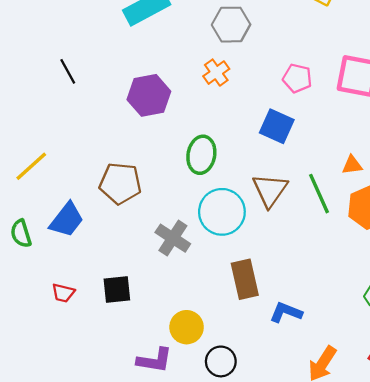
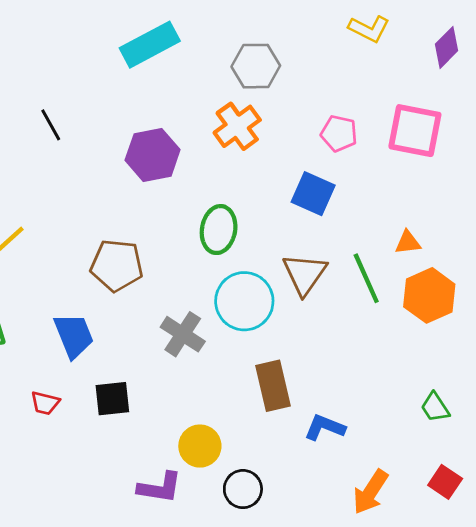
orange cross: (216, 73) -> (237, 126), size x1.4
blue trapezoid: (67, 220) -> (74, 336), moved, turned -60

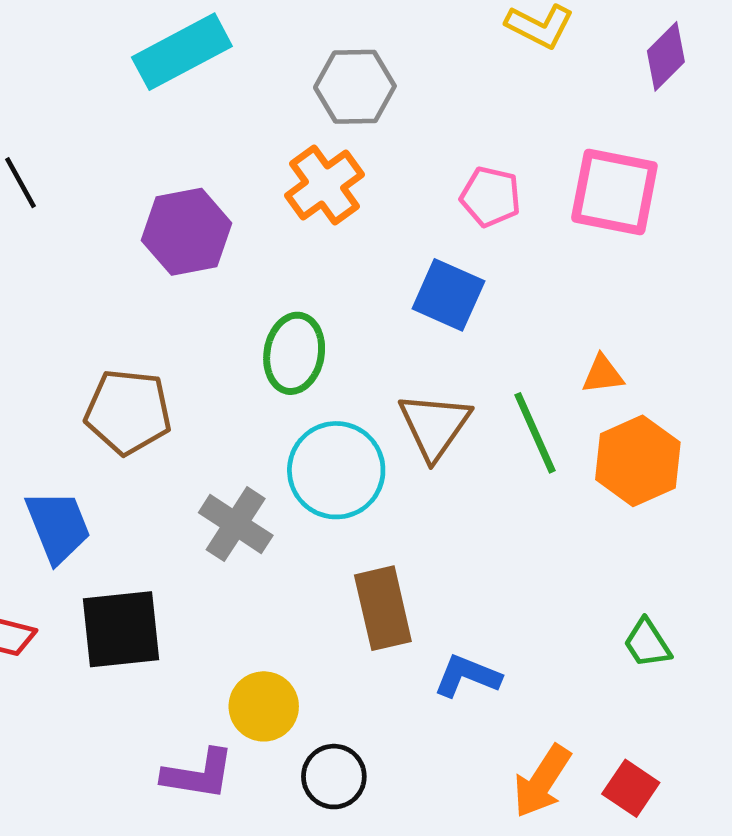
black square: (112, 399) -> (121, 629), size x1.4
red square: (445, 482) -> (631, 788), moved

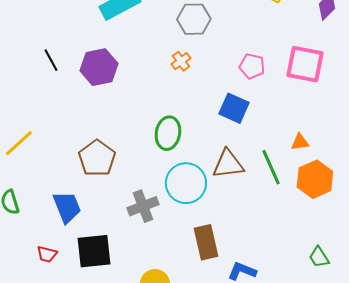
orange cross: (325, 185) -> (181, 61), size x0.6
purple hexagon: (187, 232) -> (99, 67), moved
brown pentagon: (128, 412) -> (97, 158), turned 30
brown triangle: (434, 426) -> (228, 164), turned 48
gray cross: (236, 524) -> (143, 206), turned 36

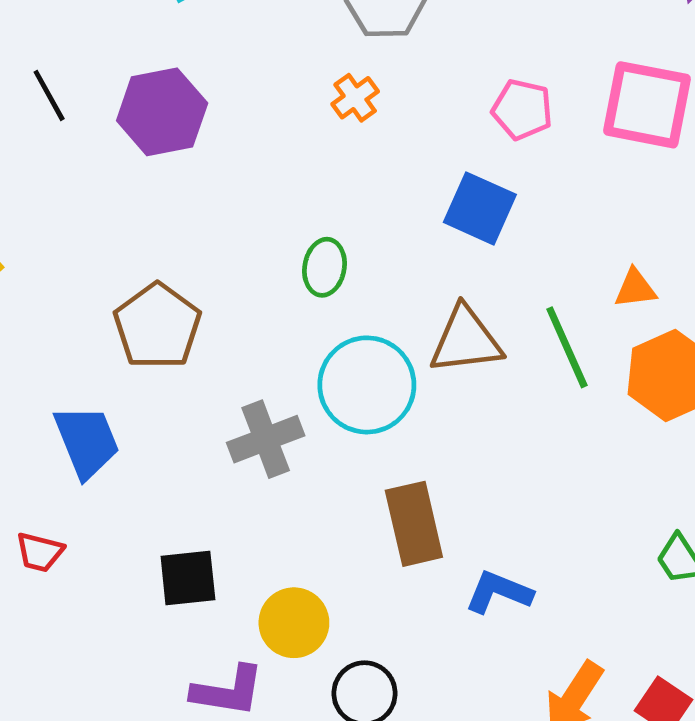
green ellipse: (168, 133) -> (325, 267), size x0.7
black square: (94, 251) -> (188, 578), moved, size x0.7

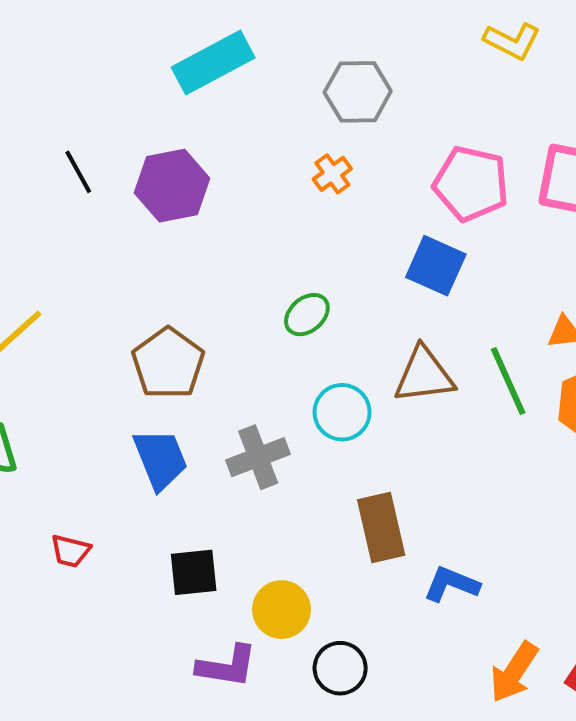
pink pentagon: (522, 110) -> (471, 184), size x1.5
green ellipse: (325, 267) -> (307, 315), turned 39
cyan circle: (367, 385) -> (342, 412), size x0.7
blue trapezoid: (87, 441) -> (160, 459), moved

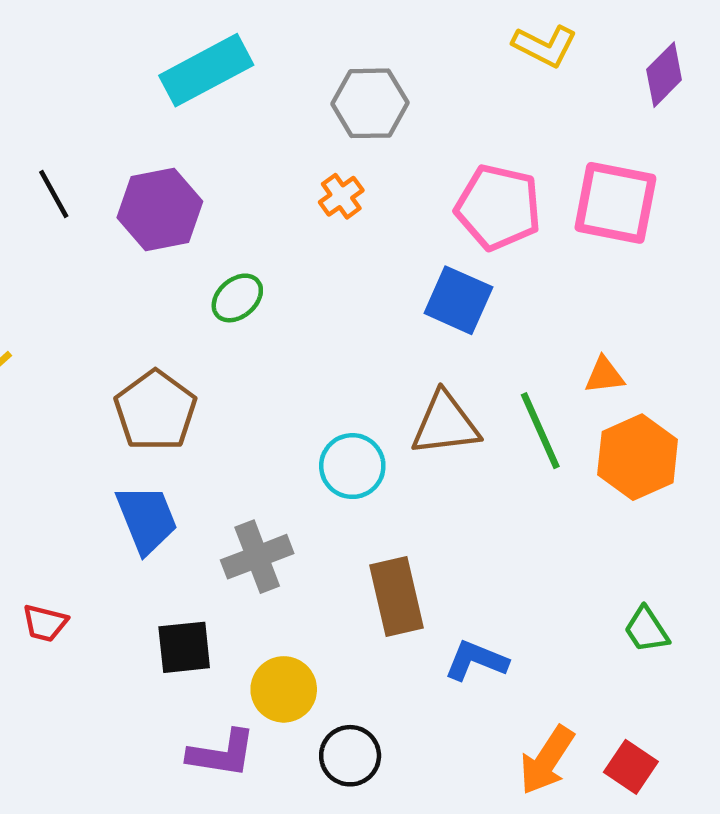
green ellipse: (307, 315) -> (237, 298), moved
gray cross: (258, 457) -> (257, 557), moved

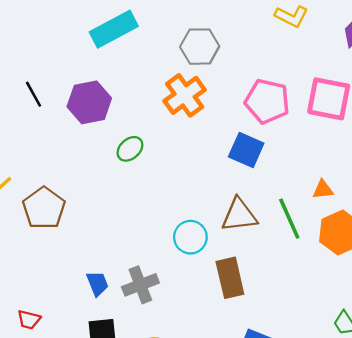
orange cross: (341, 196) -> (185, 95), size x1.8
brown pentagon: (155, 411) -> (44, 208), moved
blue trapezoid: (147, 519) -> (97, 284), moved, size x0.7
brown rectangle: (397, 597) -> (230, 278), moved

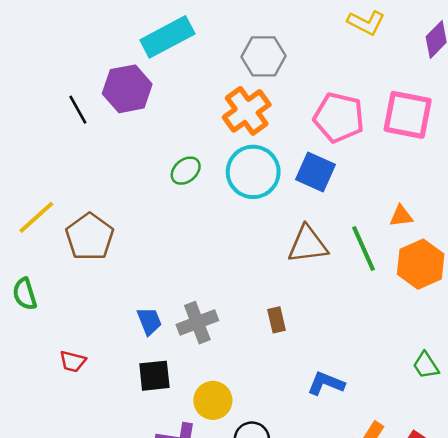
purple hexagon: (89, 102) -> (127, 89), moved
cyan circle: (190, 237) -> (253, 172), moved, size x1.4
brown rectangle: (230, 278) -> (277, 320), moved, size x0.6

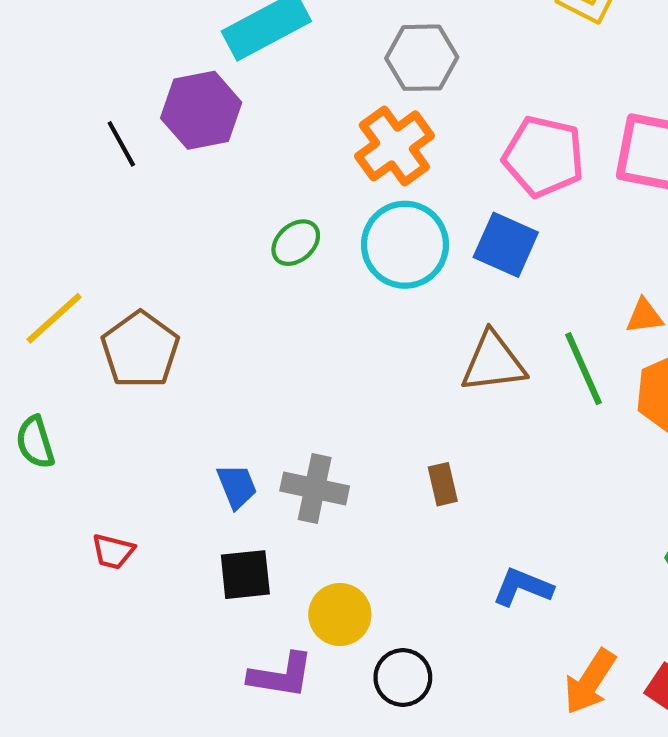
gray cross: (197, 323) -> (315, 488), turned 33

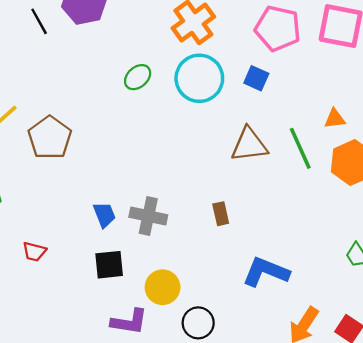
blue square: (506, 245) -> (256, 78), size x0.7
blue L-shape: (523, 587) -> (266, 272), size x1.4

